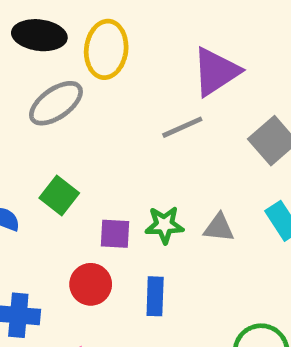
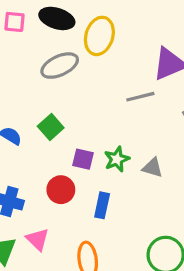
green star: (164, 225) -> (117, 159), turned -30

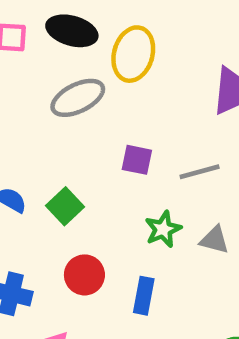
gray line: (140, 97) -> (200, 172), moved
green square: (51, 127) -> (65, 206), moved
purple square: (83, 159) -> (137, 160), moved

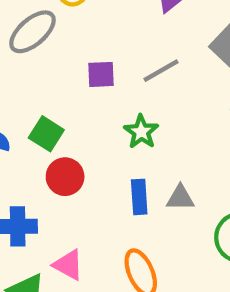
gray triangle: (214, 240) -> (180, 198), moved
red circle: (84, 275) -> (65, 177), moved

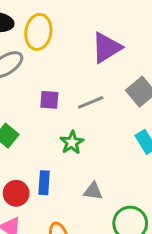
red circle: (65, 177) -> (16, 193), moved
blue rectangle: (139, 197) -> (44, 183), moved

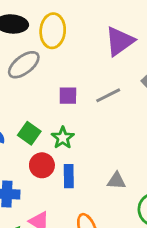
green star: (72, 143) -> (63, 138), moved
red circle: (16, 193) -> (42, 165), moved

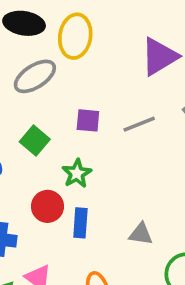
green square: (29, 133) -> (35, 140), moved

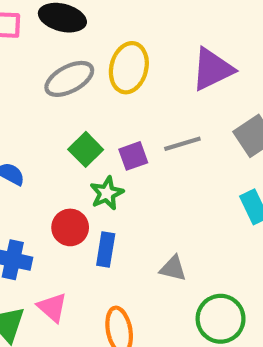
yellow ellipse: (75, 36) -> (129, 68), moved
purple square: (88, 120) -> (133, 156), moved, turned -30
green square: (35, 140) -> (86, 149), moved

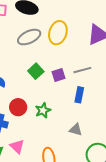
green star: (107, 193) -> (43, 110), moved
red circle: (70, 227) -> (18, 107), moved
blue rectangle: (106, 250) -> (79, 95), moved

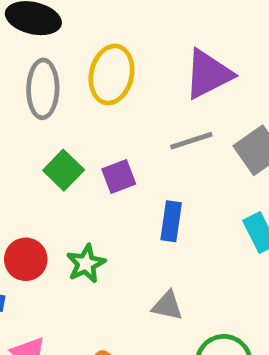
gray ellipse: (29, 37) -> (43, 89), turned -60
gray line: (82, 70) -> (191, 141), moved

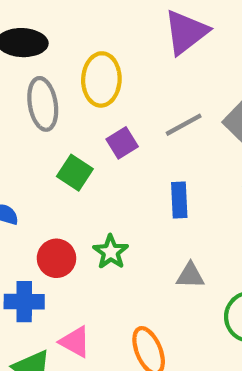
purple triangle: (208, 74) -> (186, 32), moved
purple square: (119, 177) -> (122, 143), moved

